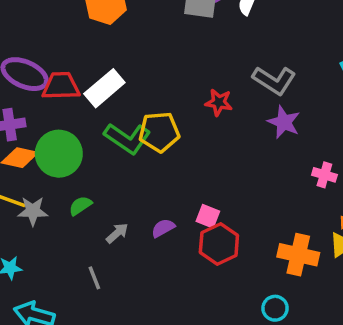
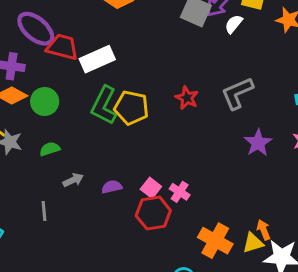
gray L-shape: (274, 80) -> (237, 93), turned 108
purple star: (284, 122) -> (258, 143), moved
green L-shape: (127, 138) -> (104, 105), turned 66
green circle: (59, 154) -> (45, 101), size x0.7
pink cross: (324, 175) -> (180, 192), moved

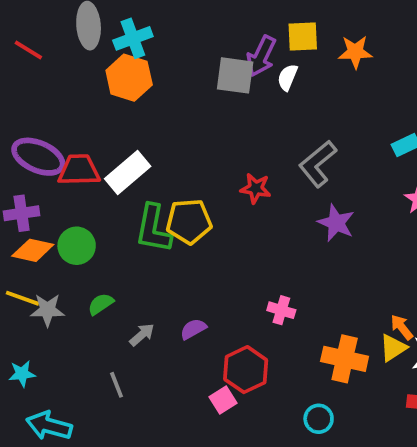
purple star: (258, 143) -> (336, 223), moved
pink square: (151, 188) -> (223, 400), moved, turned 36
red hexagon: (153, 213) -> (246, 370), moved

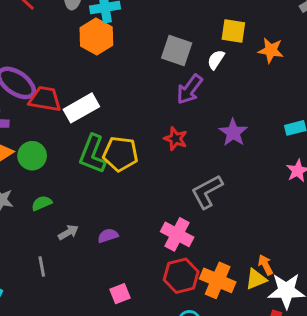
purple arrow: (261, 56) -> (190, 89), moved
gray L-shape: (318, 164) -> (207, 192), moved
purple star: (336, 223) -> (233, 132), moved
pink cross: (281, 310) -> (177, 234), size x1.5
red hexagon: (246, 370) -> (181, 276), moved

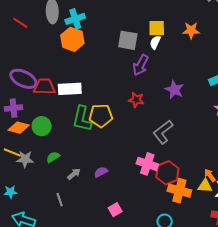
yellow square: (233, 31) -> (157, 28), moved
white rectangle: (81, 108) -> (70, 89), turned 35
red hexagon: (181, 276) -> (167, 173), moved
yellow triangle: (256, 279) -> (205, 186), turned 35

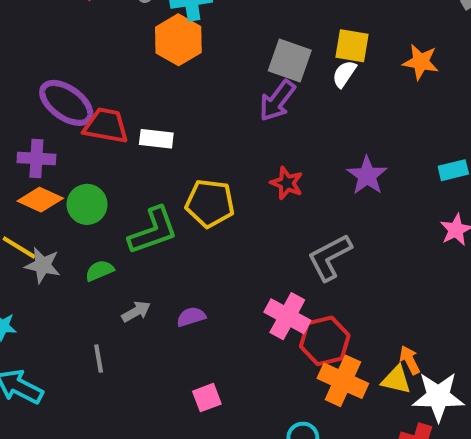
purple arrow: (141, 65) -> (277, 101), moved
white rectangle: (70, 89) -> (156, 139), size x0.7
green L-shape: (82, 119) -> (153, 231), moved, turned -132

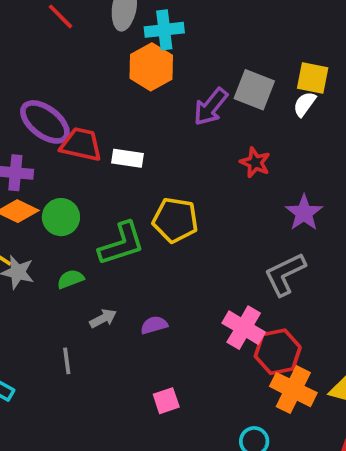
purple arrow: (277, 101) -> (211, 107), moved
purple star: (367, 175) -> (304, 213), moved
red star: (287, 183) -> (255, 162), moved

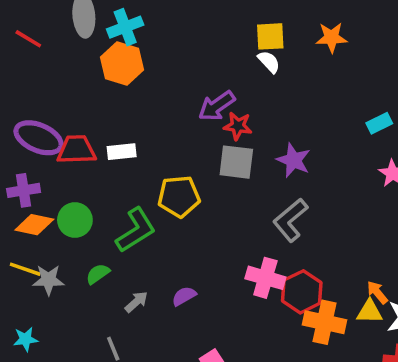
gray square: (254, 90) -> (236, 162), moved
white semicircle: (305, 104) -> (269, 62), turned 115
purple arrow: (211, 107) -> (217, 106), moved, turned 30

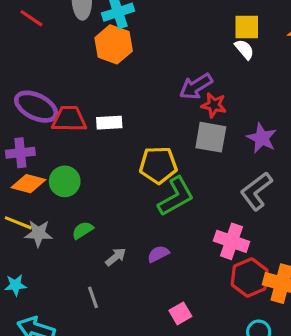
green L-shape: (136, 230) -> (176, 196), moved
red hexagon: (302, 292) -> (250, 278), moved

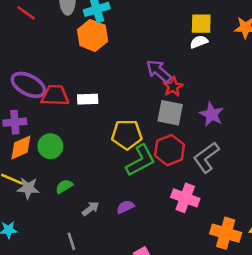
white semicircle: (244, 49) -> (199, 42), turned -72
purple arrow: (196, 86) -> (159, 71), turned 72
red star: (214, 105) -> (173, 87), turned 30
orange diamond: (28, 184) -> (21, 147), turned -40
red hexagon: (250, 278) -> (169, 150), moved

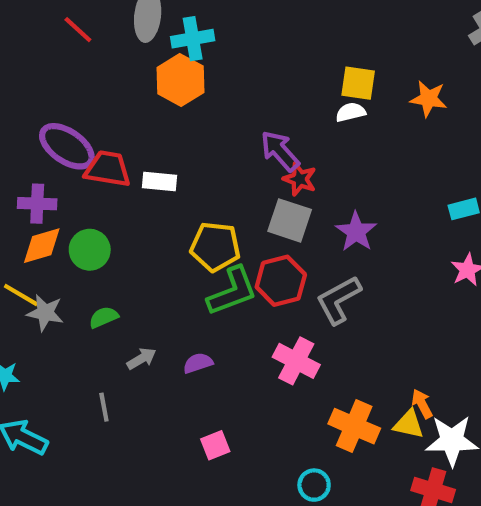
red star: (173, 87) -> (300, 179), turned -30

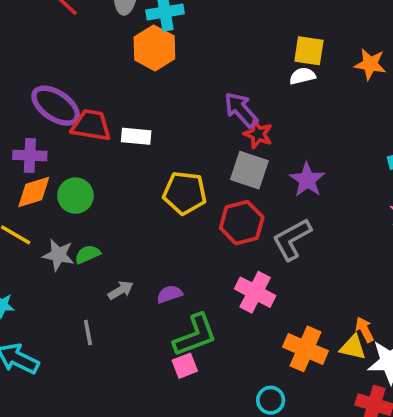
green L-shape: (232, 291) -> (195, 335), moved
gray star: (45, 313) -> (58, 255), moved

